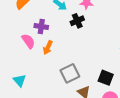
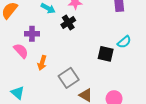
orange arrow: (48, 47) -> (42, 63), moved
black square: (106, 78) -> (106, 54), moved

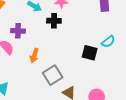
black cross: (68, 22) -> (54, 21), turned 32
orange arrow: (42, 63) -> (34, 56), moved

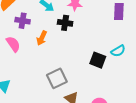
purple cross: (18, 31) -> (23, 21), moved
orange arrow: (34, 56) -> (42, 38), moved

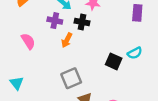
purple cross: (23, 21) -> (55, 21), moved
orange arrow: (42, 38) -> (67, 40), moved

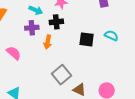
cyan semicircle: (135, 53) -> (111, 36), turned -112
black square: (114, 61) -> (87, 39), moved

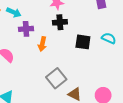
cyan arrow: (36, 10) -> (14, 12), moved
black cross: (56, 22) -> (60, 22), moved

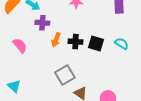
black cross: (60, 22) -> (75, 42), moved

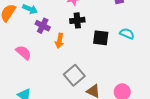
purple cross: (42, 23) -> (43, 26), turned 32
black cross: (75, 42) -> (77, 20), moved

